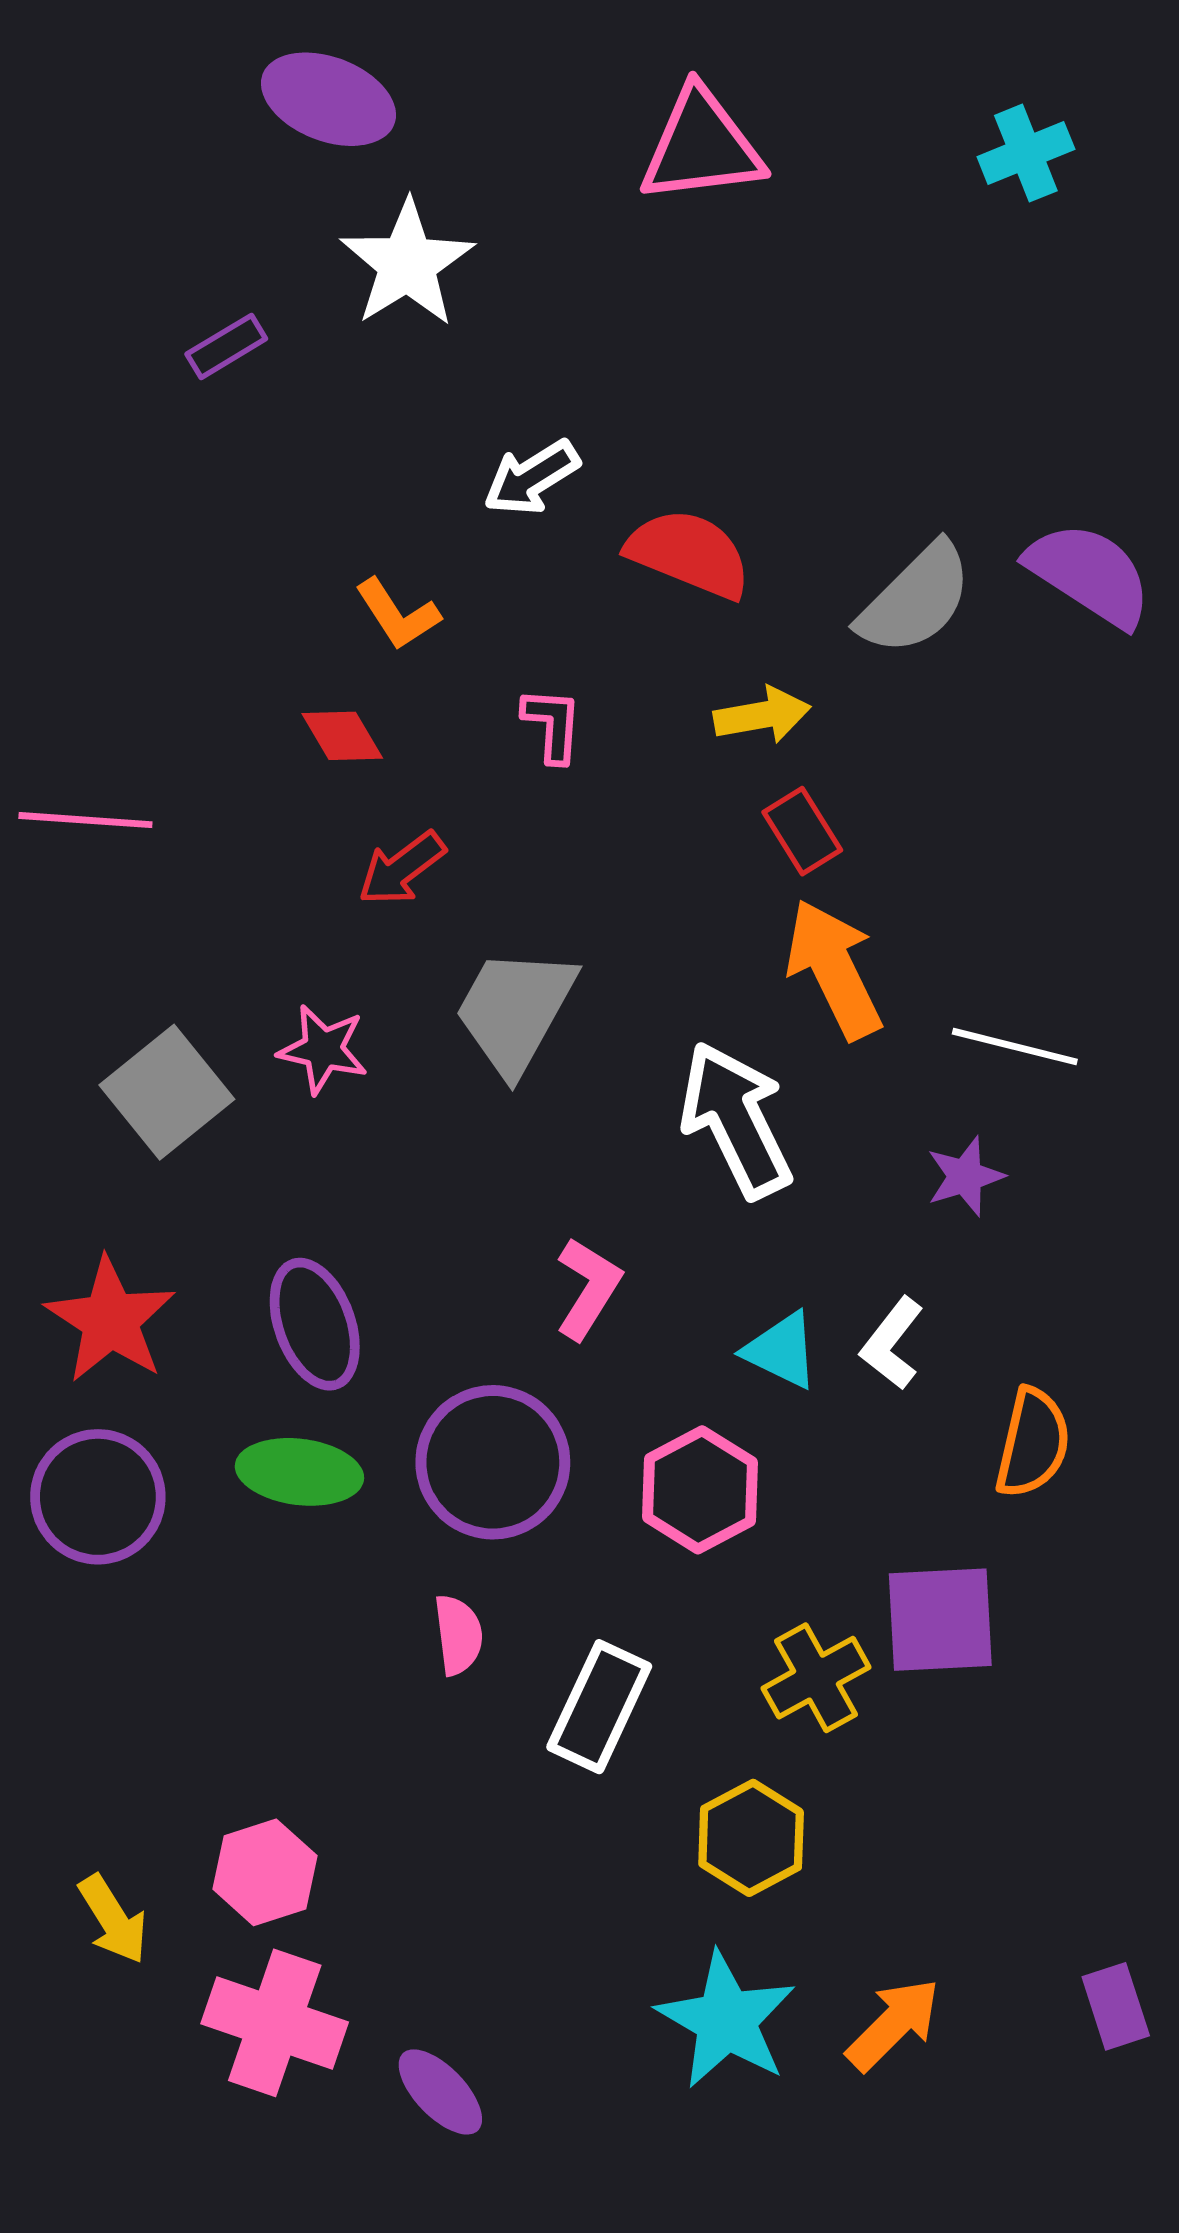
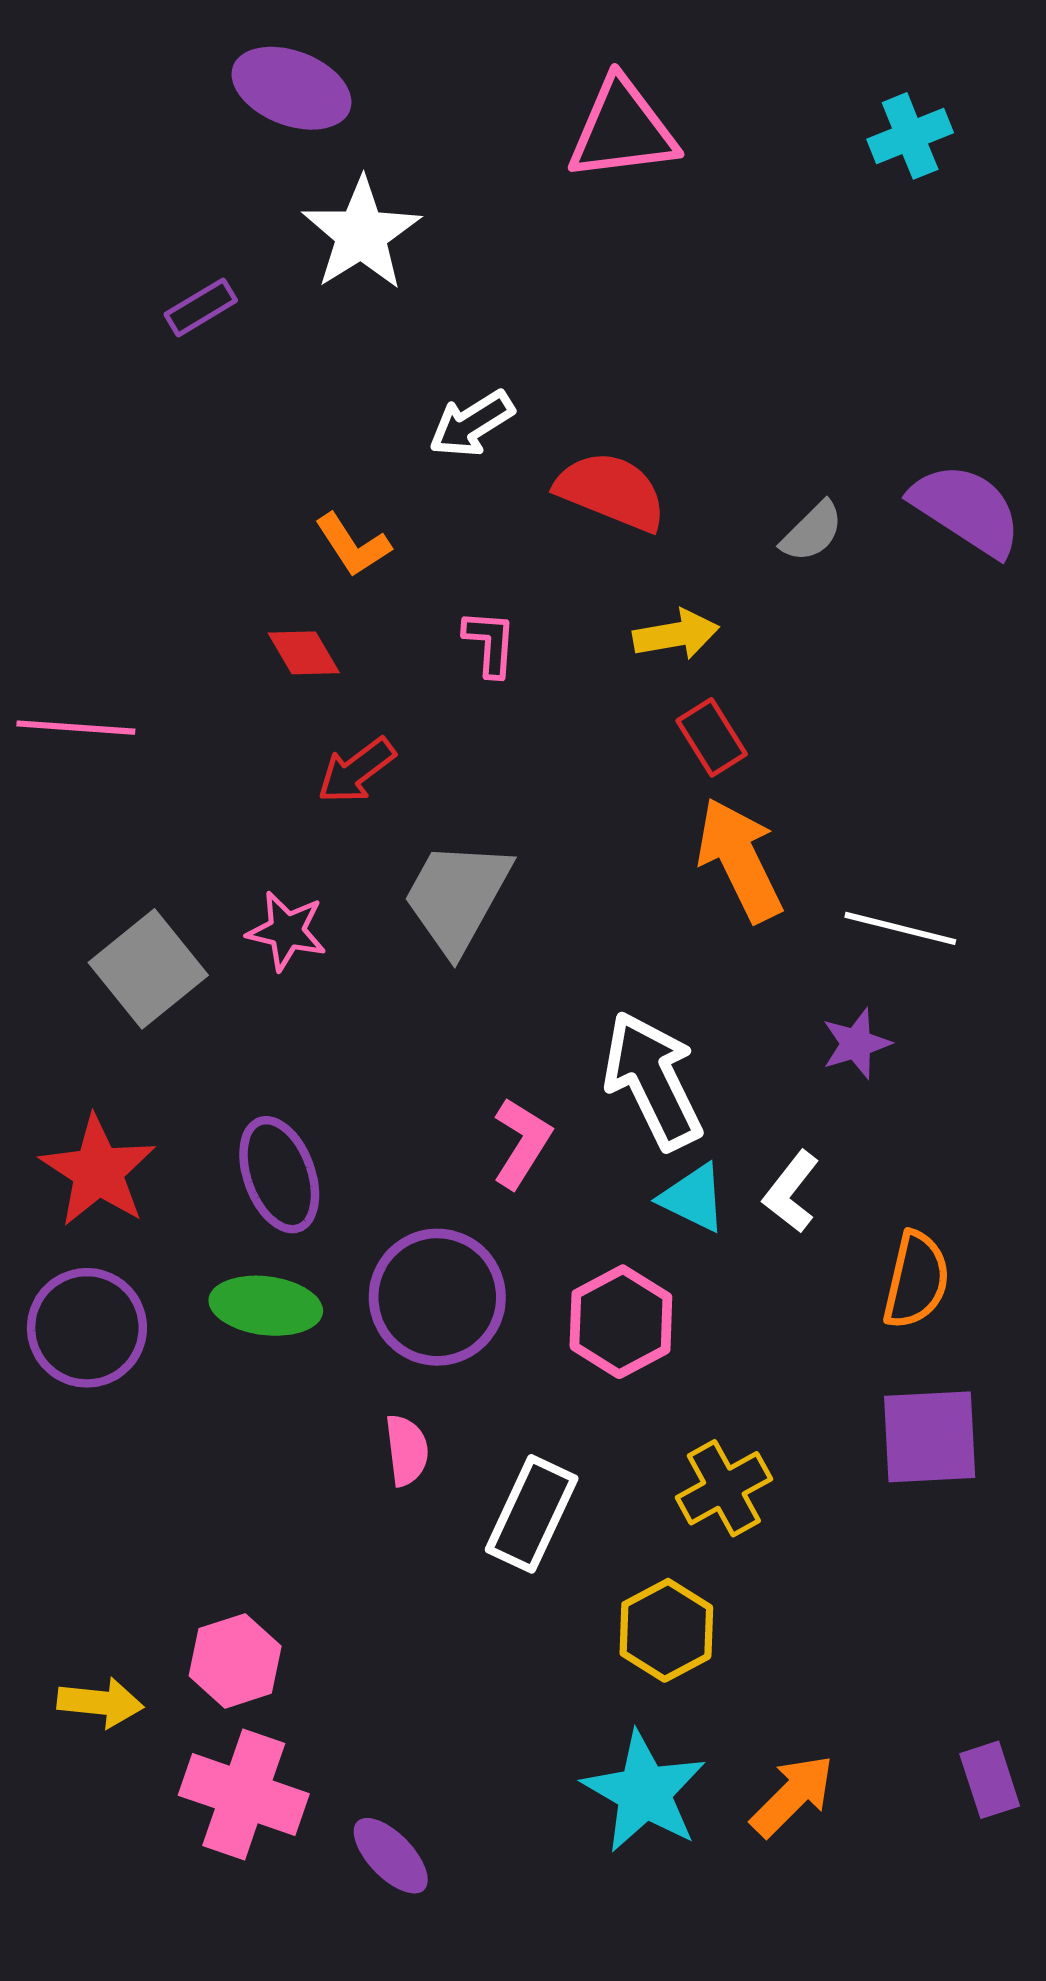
gray semicircle: (915, 599) -> (812, 532), size x0.6
white arrow: (736, 1120) -> (653, 1080), moved
purple square: (940, 1620) -> (930, 1437), moved
yellow arrow: (113, 1919) -> (100, 1703), turned -52

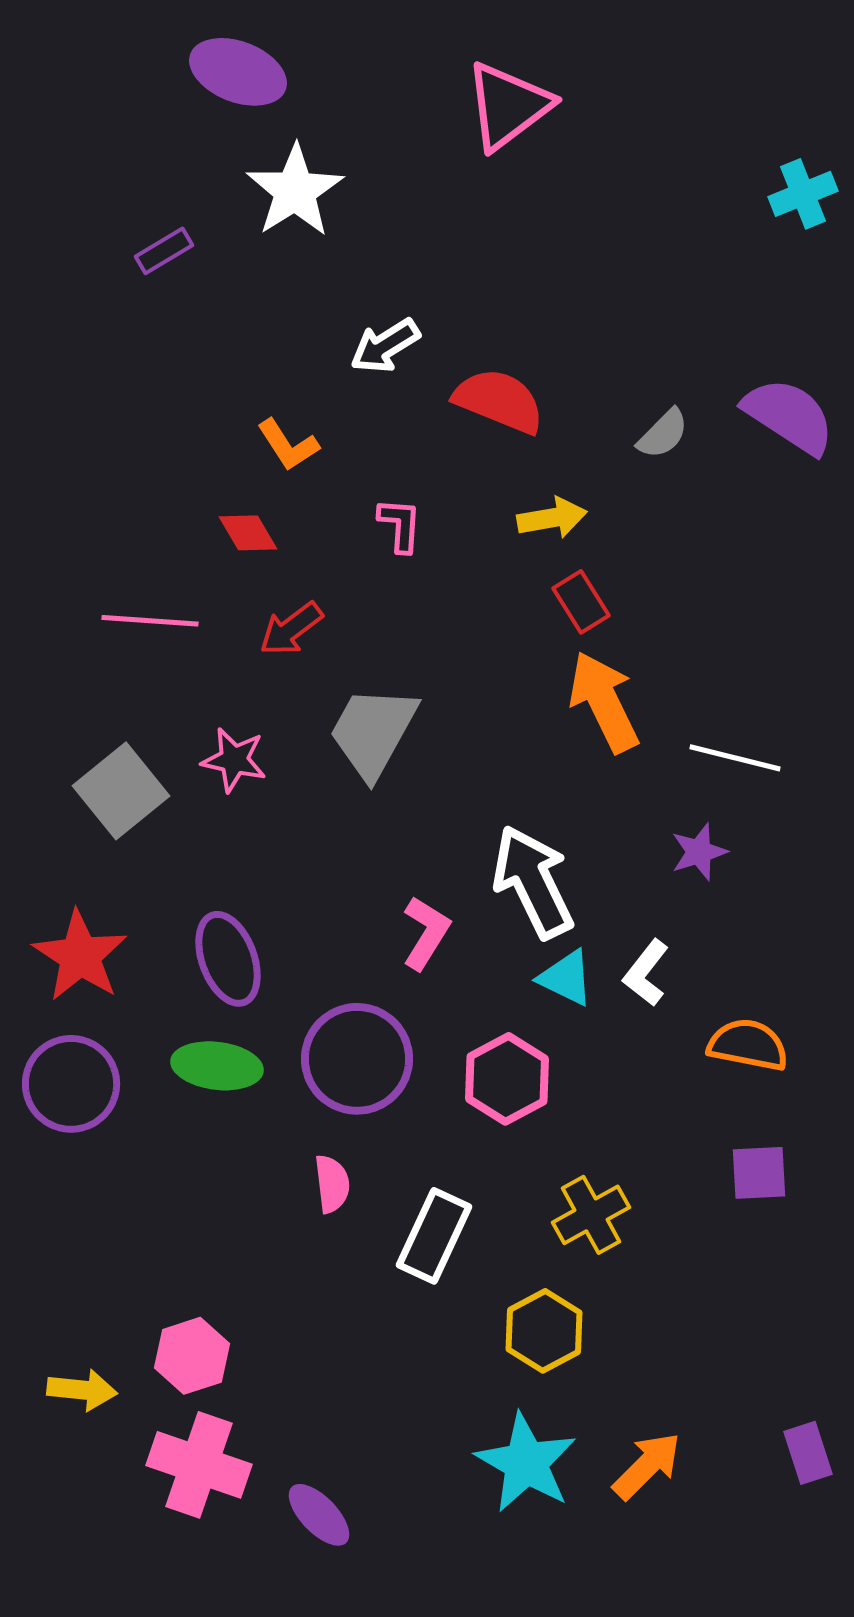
pink triangle: (622, 130) -> (508, 106), turned -30
cyan cross: (910, 136) -> (803, 194), moved
pink line: (76, 728) -> (150, 621), moved
orange semicircle: (916, 1280) -> (748, 1045), turned -92
purple square: (930, 1437) -> (759, 1173), size x0.7

